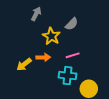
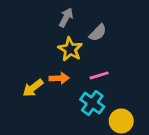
gray arrow: (36, 14) -> (66, 18), moved
cyan cross: (68, 76) -> (92, 103), turned 30

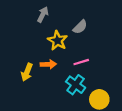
gray arrow: (66, 18) -> (43, 15), moved
yellow arrow: (33, 88) -> (27, 72), turned -30

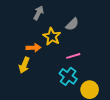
orange arrow: (48, 64) -> (33, 48), moved

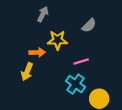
gray semicircle: (72, 24) -> (89, 25), moved
yellow star: (52, 36) -> (57, 40), turned -30

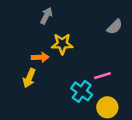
gray semicircle: (89, 25) -> (115, 27), moved
pink line: (81, 62) -> (102, 76), moved

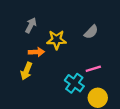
gray arrow: (46, 16) -> (31, 25), moved
gray semicircle: (115, 27) -> (91, 32), moved

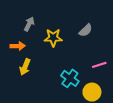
orange arrow: (36, 52) -> (18, 46), moved
pink line: (93, 69) -> (99, 65), moved

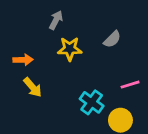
gray arrow: (29, 24) -> (56, 20), moved
yellow arrow: (25, 67) -> (33, 87), turned -63

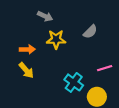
gray arrow: (56, 20) -> (45, 16), turned 88
orange arrow: (23, 60) -> (27, 49), moved

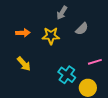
gray arrow: (45, 16) -> (62, 13), moved, turned 96
orange arrow: (27, 49) -> (23, 33), moved

